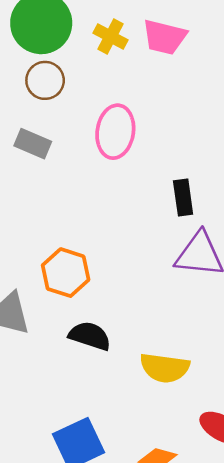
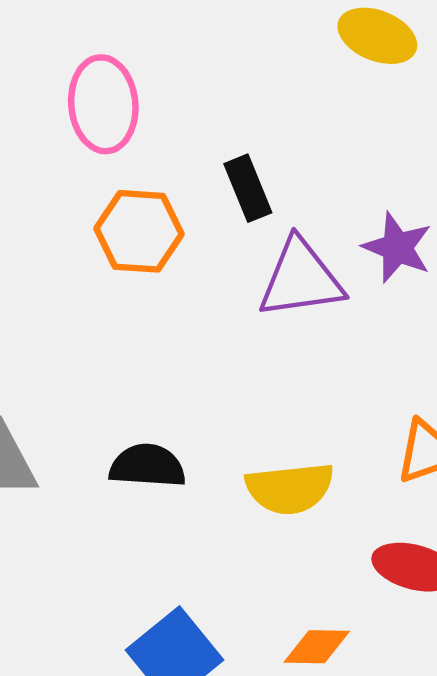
orange hexagon: (66, 273) -> (139, 231), moved

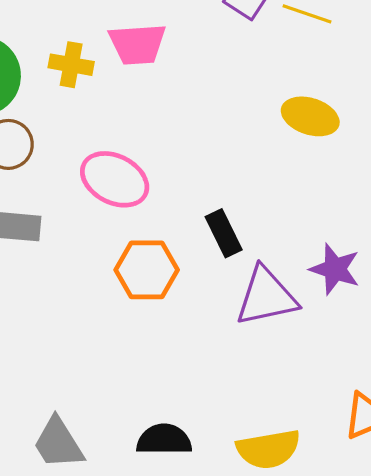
pink ellipse: (103, 104) -> (115, 179), turned -54

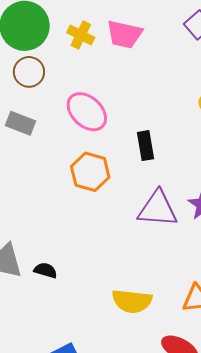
black rectangle: (224, 233) -> (146, 146), moved
black semicircle: (164, 440) -> (45, 270), moved, size x0.7

